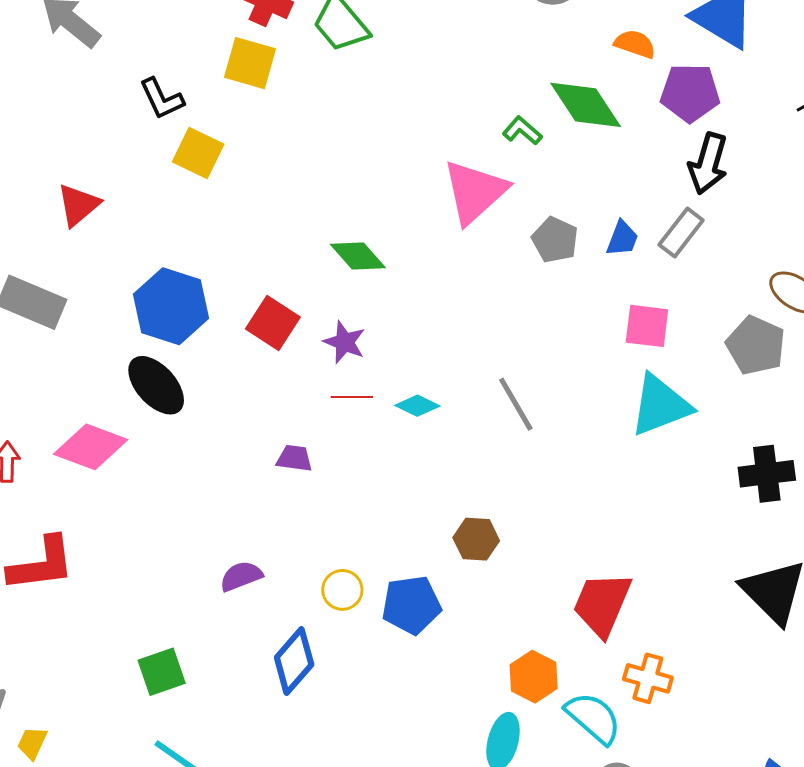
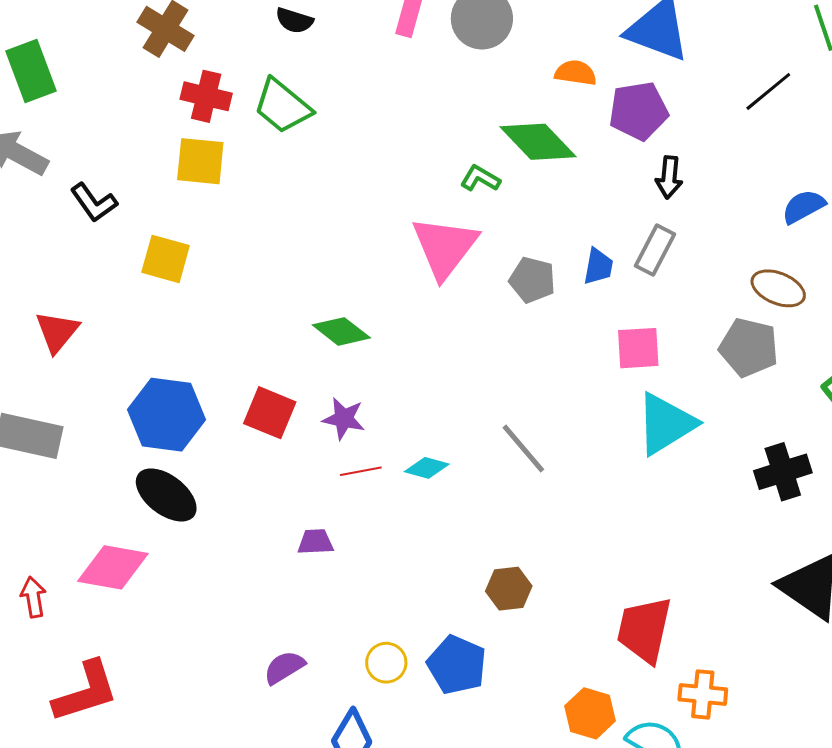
black L-shape: (162, 99) -> (94, 203), moved
black arrow: (708, 164) -> (669, 177), size x0.7
blue pentagon: (411, 605) -> (457, 665), turned -30

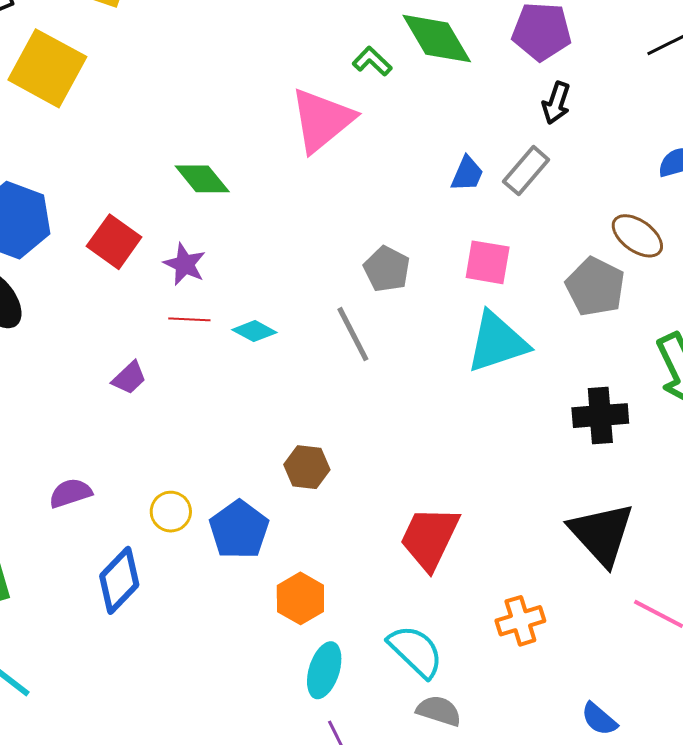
yellow square: (166, 259) -> (47, 68), size x1.5
gray pentagon: (532, 280) -> (387, 269), moved
purple trapezoid: (315, 542) -> (129, 378), turned 126
orange cross: (703, 694) -> (520, 621), moved, turned -36
orange hexagon: (590, 713) -> (300, 598), moved

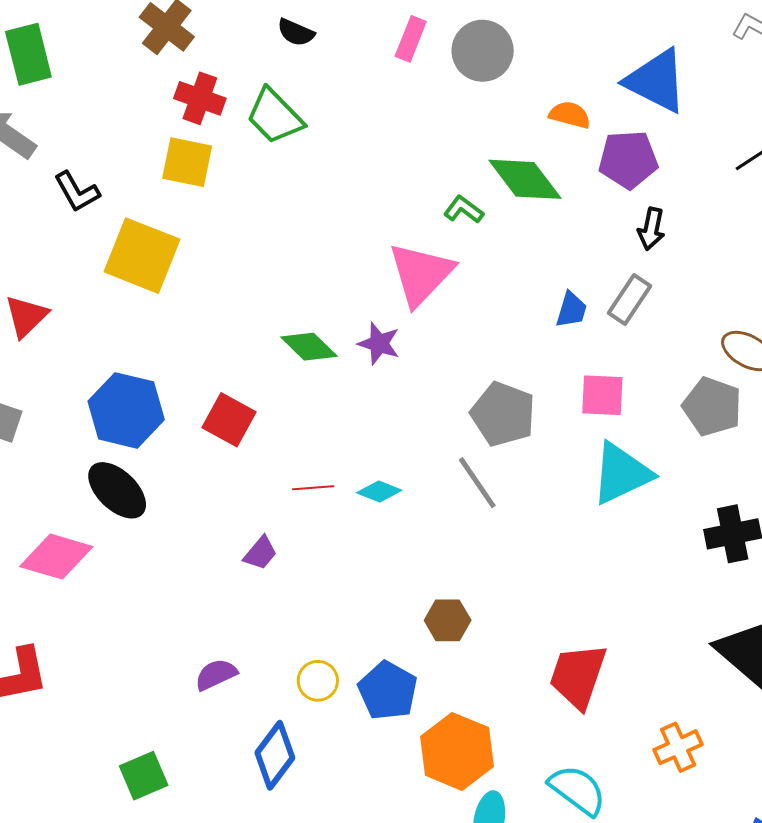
purple star: (185, 264) -> (379, 344), moved
gray pentagon: (387, 269) -> (503, 414), size x1.4
orange hexagon: (300, 598) -> (457, 751), size x1.5

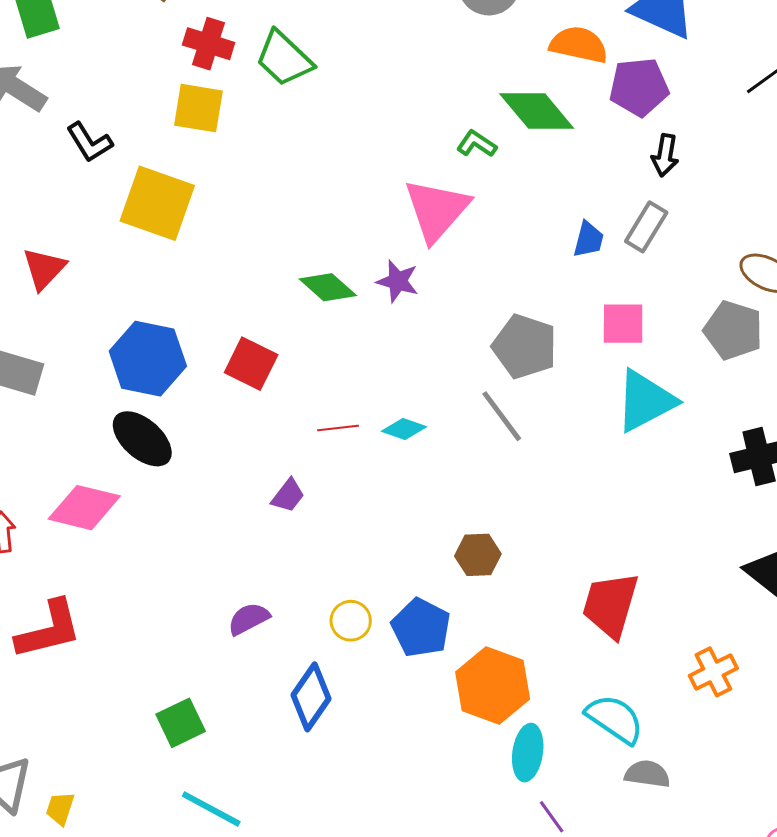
orange semicircle: (570, 115) -> (579, 45), size x1.4

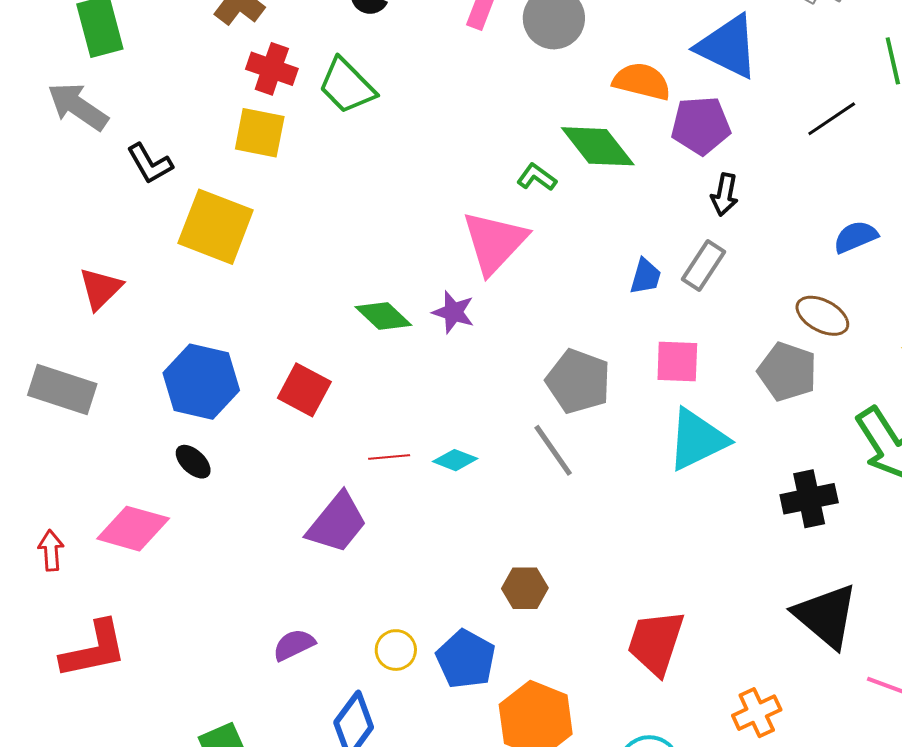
black ellipse: (142, 439) -> (193, 462), size x0.6
purple trapezoid: (288, 496) -> (337, 523), size x1.8

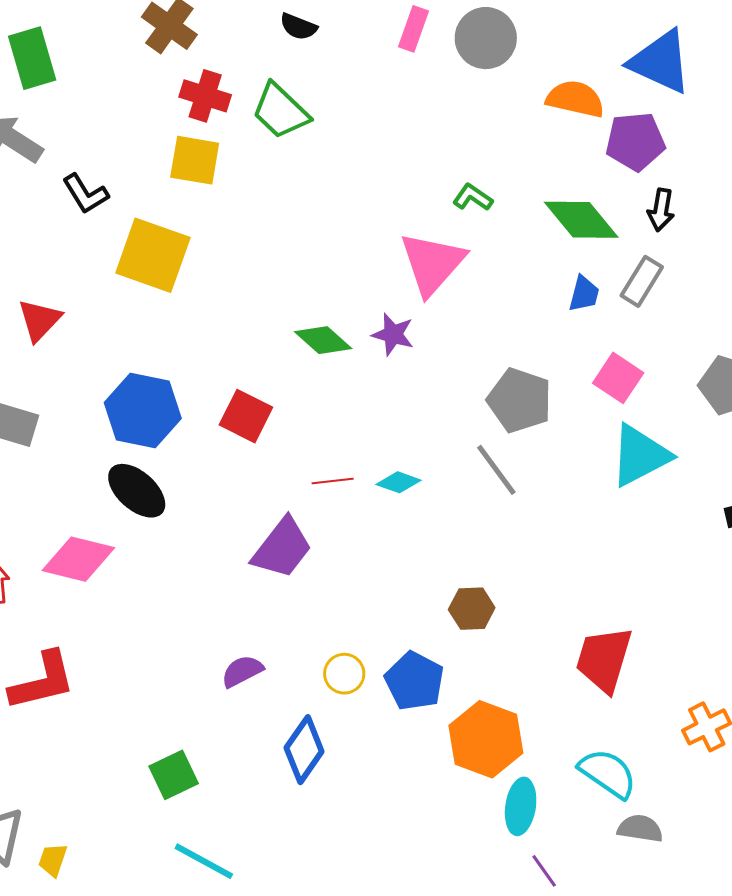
green diamond: (598, 146) -> (581, 220), moved
pink square: (677, 361) -> (618, 378), turned 33
black ellipse: (193, 462) -> (137, 491), size x1.6

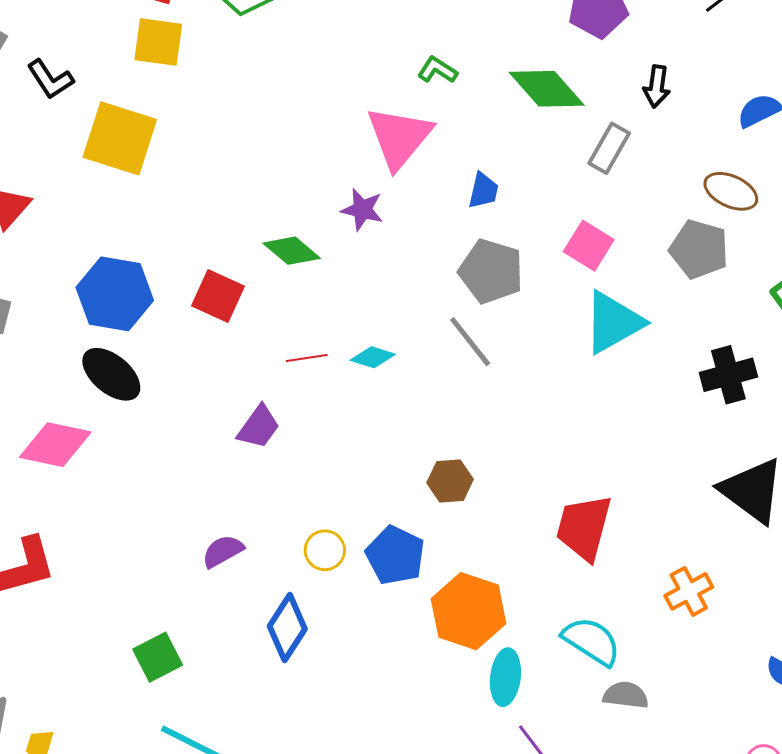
black arrow: (661, 210) -> (657, 86), moved
blue trapezoid: (584, 294) -> (483, 191), moved
green diamond: (323, 340) -> (292, 251), moved
purple trapezoid: (282, 548) -> (259, 427), size x0.7

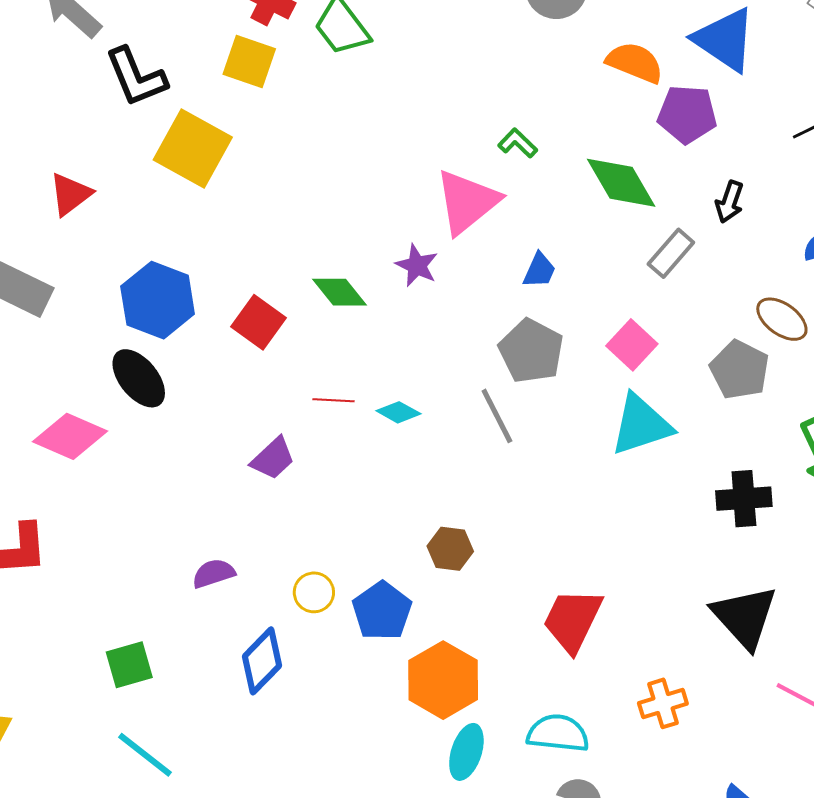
black L-shape: (50, 79) -> (136, 77), size x1.4
cyan semicircle: (591, 641) -> (558, 733), turned -38

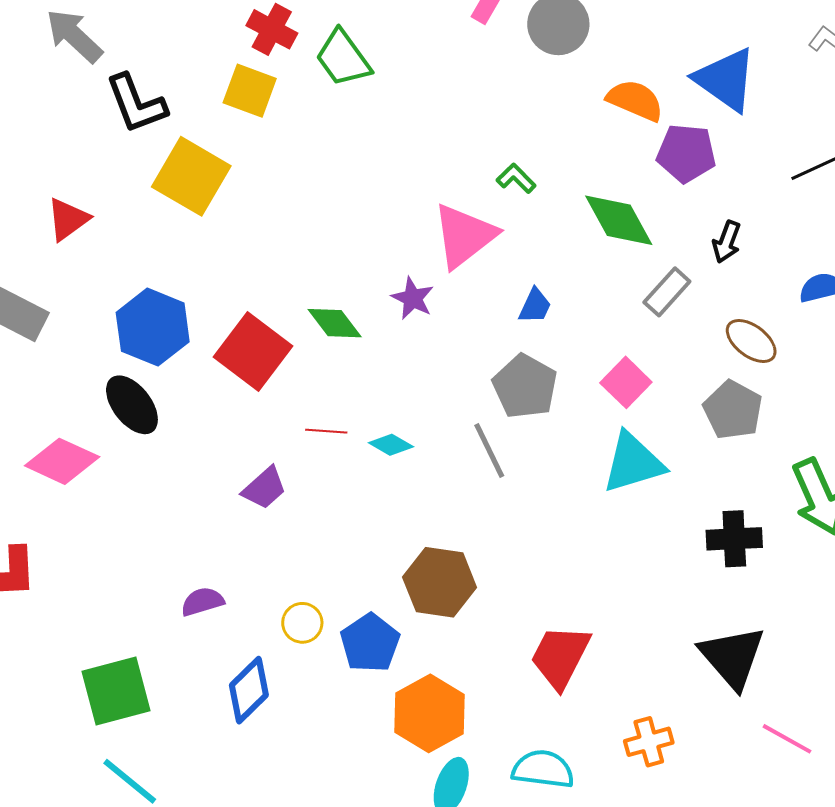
brown ellipse: (782, 319) -> (751, 341), moved
red square: (259, 322) -> (253, 351), size x1.4
brown hexagon: (450, 549) -> (440, 582), size x1.6
green square: (129, 665) -> (116, 691), size x1.5

